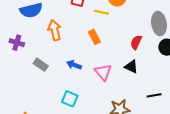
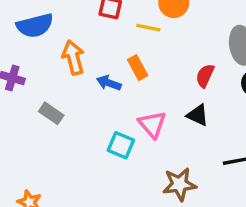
blue arrow: (74, 65) -> (109, 83), moved
cyan square: (70, 99) -> (121, 145), moved

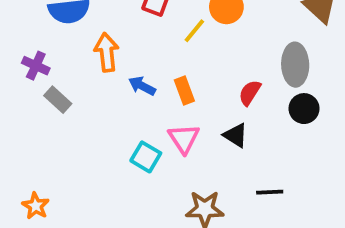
yellow line: (148, 28) -> (194, 31), turned -70
orange rectangle: (138, 68) -> (184, 91), moved
gray rectangle: (51, 113) -> (58, 100), moved

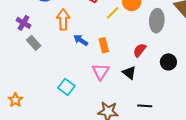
gray ellipse: (295, 65) -> (157, 21), moved
cyan square: (146, 157) -> (66, 87), moved

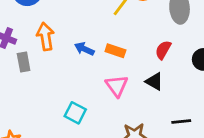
orange arrow: (63, 20) -> (45, 36), moved
gray rectangle: (34, 43) -> (24, 62), turned 40
orange rectangle: (104, 45) -> (115, 51), turned -48

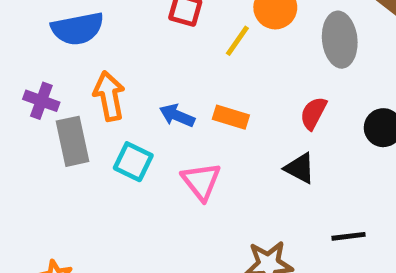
gray rectangle: (24, 62) -> (72, 141), size x1.4
pink triangle: (117, 86) -> (201, 181), moved
cyan square: (75, 113) -> (133, 162), moved

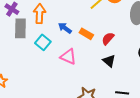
red semicircle: (313, 113) -> (108, 39), moved
pink triangle: (201, 181) -> (68, 57), turned -42

